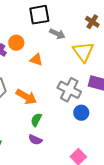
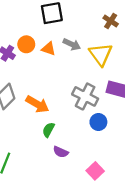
gray arrow: (57, 34) -> (72, 44), moved
orange triangle: (36, 60) -> (48, 49), moved
purple semicircle: (35, 140) -> (61, 152), moved

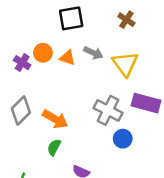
brown cross: (111, 21) -> (126, 20), moved
green semicircle: (48, 130) -> (54, 147), moved

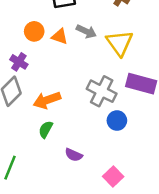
purple cross: (22, 63) -> (19, 62), moved
orange arrow: (55, 119) -> (47, 100), turned 130

